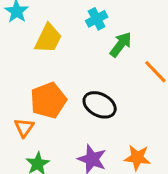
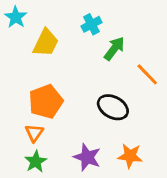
black ellipse: (100, 105) -> (113, 107), moved
orange triangle: (24, 128) -> (34, 133), moved

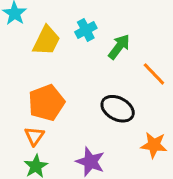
cyan cross: (91, 24) -> (86, 30), moved
orange star: (130, 156) -> (154, 145), moved

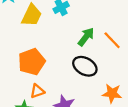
green arrow: (119, 47) -> (86, 37), moved
orange triangle: (34, 136) -> (37, 91), moved, turned 35

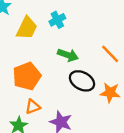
green arrow: (86, 37) -> (68, 55), moved, turned 72
orange star: (112, 93) -> (110, 93), moved

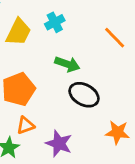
orange line: (110, 54) -> (115, 38), moved
orange star: (110, 93) -> (117, 132), moved

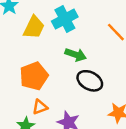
cyan cross: (55, 22) -> (65, 19), size x1.5

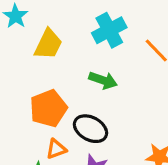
cyan cross: (65, 19) -> (109, 30), moved
black ellipse: (90, 81) -> (91, 129), moved

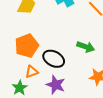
green arrow: (103, 80) -> (86, 47), moved

